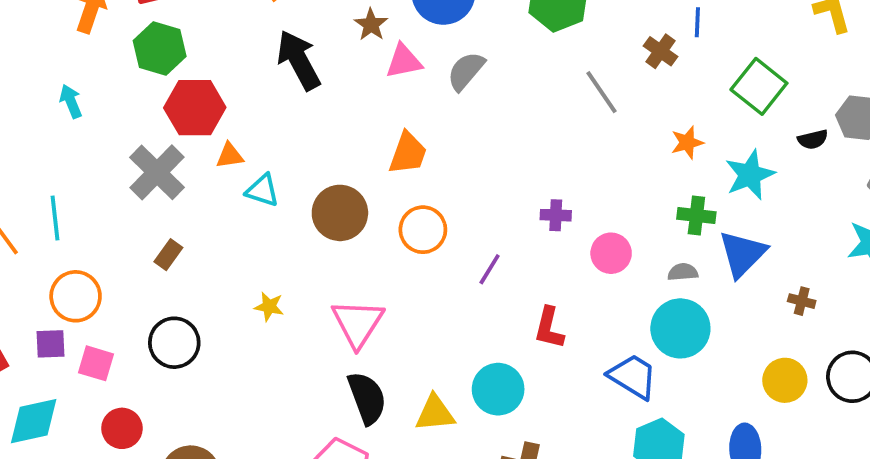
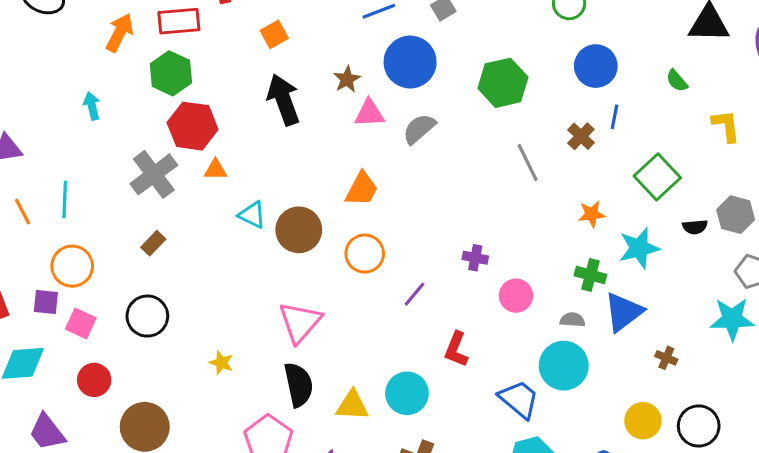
cyan triangle: (262, 190) -> (252, 215), moved
yellow star: (269, 307) -> (221, 363), moved

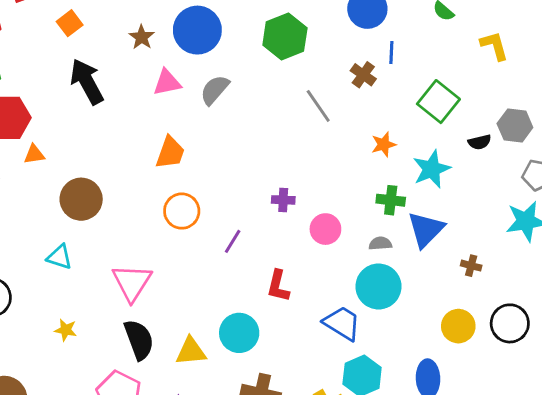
brown star: (347, 79) -> (142, 37), moved
cyan triangle: (252, 215) -> (60, 257), moved
brown circle: (299, 230) -> (81, 199), moved

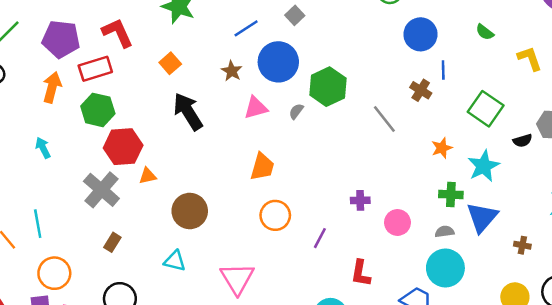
green hexagon: (285, 37) -> (328, 87), moved
gray semicircle: (215, 90) -> (296, 111), size x0.6

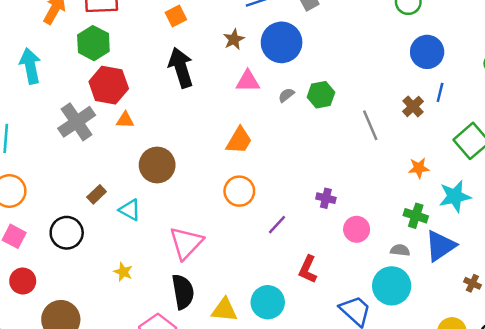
green hexagon: (328, 87) -> (321, 95), moved, size x0.7
cyan arrow: (43, 148) -> (30, 66), size x1.6
brown rectangle: (112, 242) -> (97, 194), moved

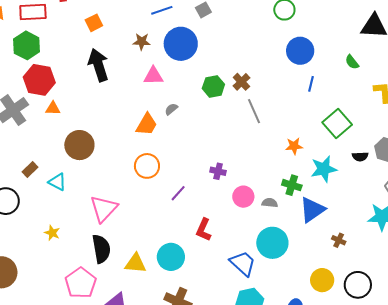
brown star: (234, 39) -> (142, 42), turned 30
gray semicircle: (286, 95) -> (171, 109), moved
brown cross: (413, 106) -> (241, 82), moved
gray semicircle: (400, 250) -> (270, 203), moved

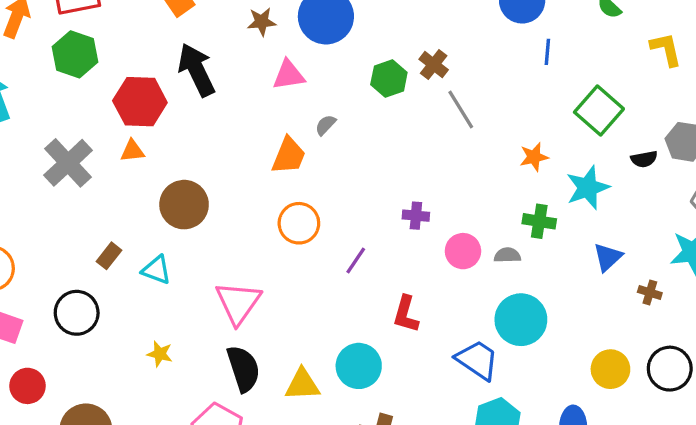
red hexagon: (39, 80) -> (140, 102), moved
blue triangle: (312, 210) -> (608, 257), moved, size x0.7
brown cross: (339, 240) -> (650, 293), moved

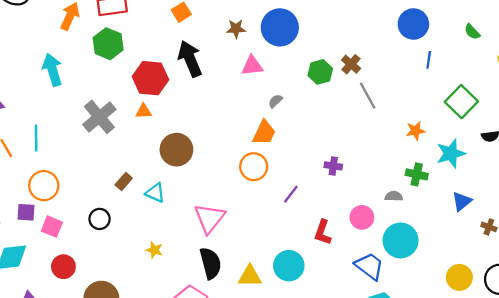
orange trapezoid: (289, 156) -> (264, 133), moved
pink circle: (463, 251) -> (362, 217), moved
black circle: (77, 313) -> (100, 219), size x0.7

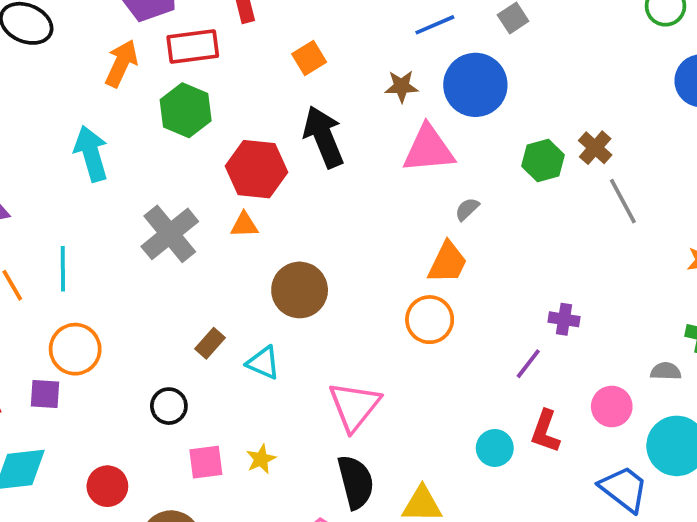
pink triangle: (252, 66) -> (428, 149), size x1.4
purple line: (291, 194) -> (528, 364), moved
pink square: (52, 227) -> (206, 462), moved, turned -30
yellow star: (154, 250) -> (261, 459), turned 30
cyan circle: (289, 266) -> (495, 448), moved, size x0.7

